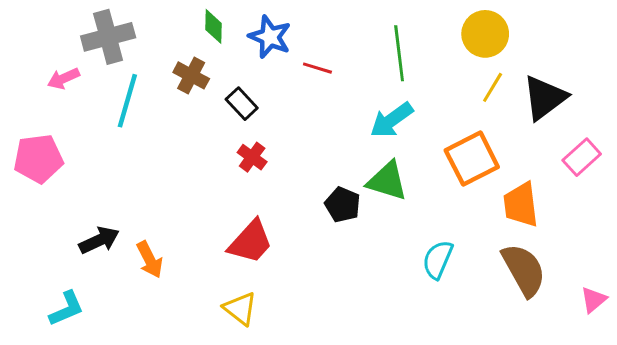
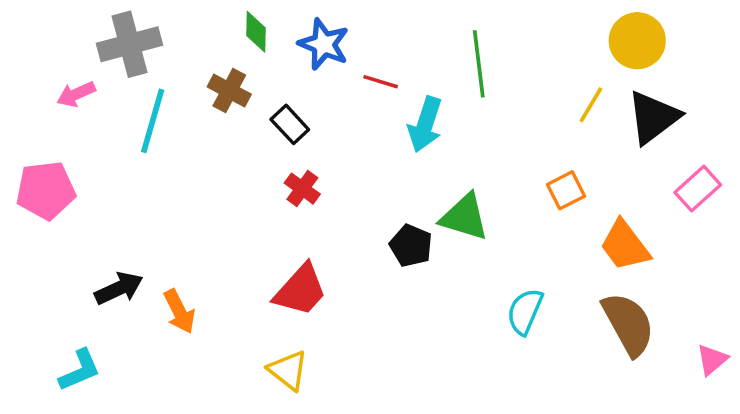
yellow circle: (485, 34) -> (637, 41), moved
cyan arrow: (392, 120) -> (425, 124), moved, turned -36
orange square: (472, 159) -> (566, 190), size x0.6
orange trapezoid: (521, 205) -> (625, 246), turned -30

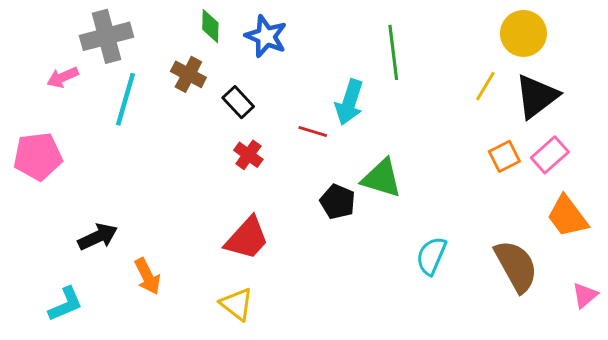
red line: (381, 82) -> (313, 131), moved
pink rectangle: (698, 189) -> (550, 155), moved
orange square: (566, 190) -> (504, 156), moved
orange trapezoid: (625, 246) -> (567, 216), moved
orange arrow: (179, 311) -> (147, 276), moved

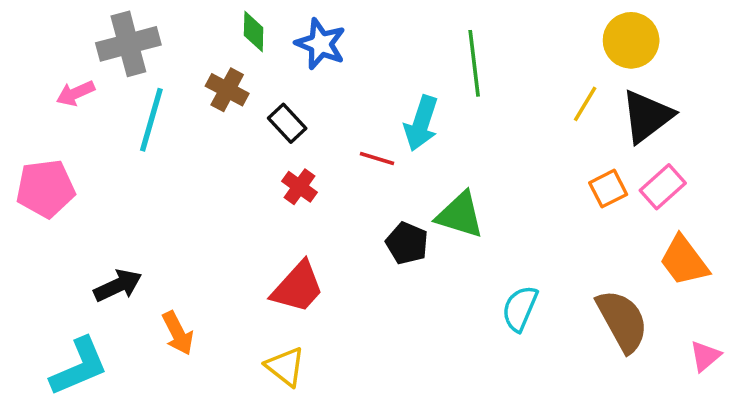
cyan L-shape: (66, 304) -> (79, 367), size x1.4

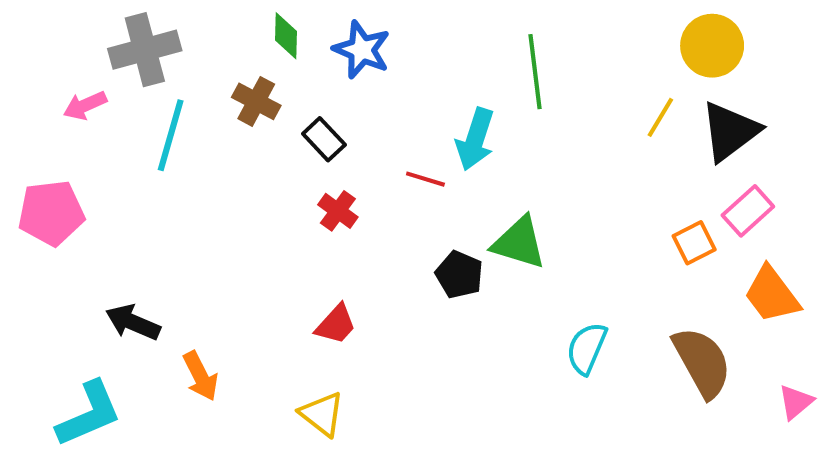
orange square: (608, 189) -> (694, 243), moved
black arrow: (118, 286) -> (133, 322), turned -132
red trapezoid: (298, 287) -> (336, 324), size x0.7

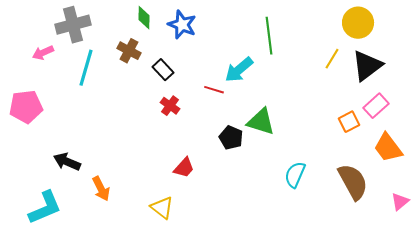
cyan arrow: (475, 139) -> (239, 70), turned 32
red trapezoid: (336, 324) -> (184, 168), moved

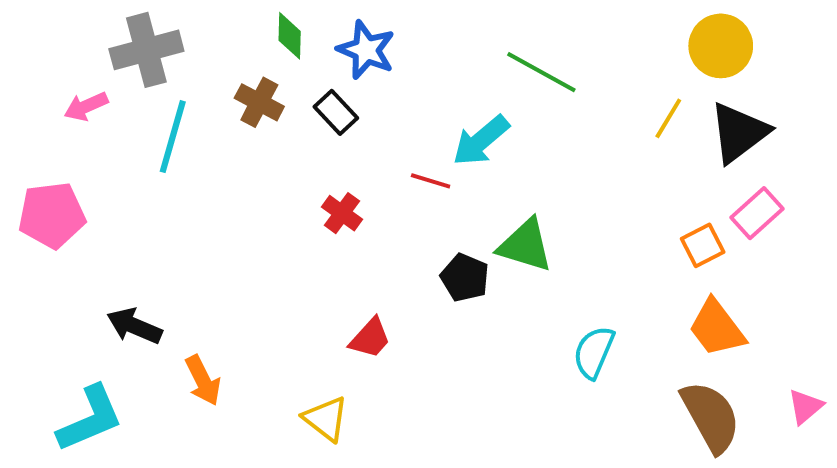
green line: (269, 36) -> (541, 72), turned -54
black rectangle: (163, 70) -> (336, 112), moved
orange trapezoid: (388, 148) -> (717, 328), moved
brown semicircle: (353, 182) -> (711, 417), moved

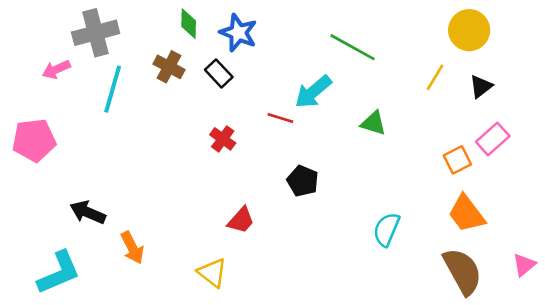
black triangle: (739, 133) -> (481, 87), size x0.6
green triangle: (525, 245) -> (373, 123), moved, size x0.7

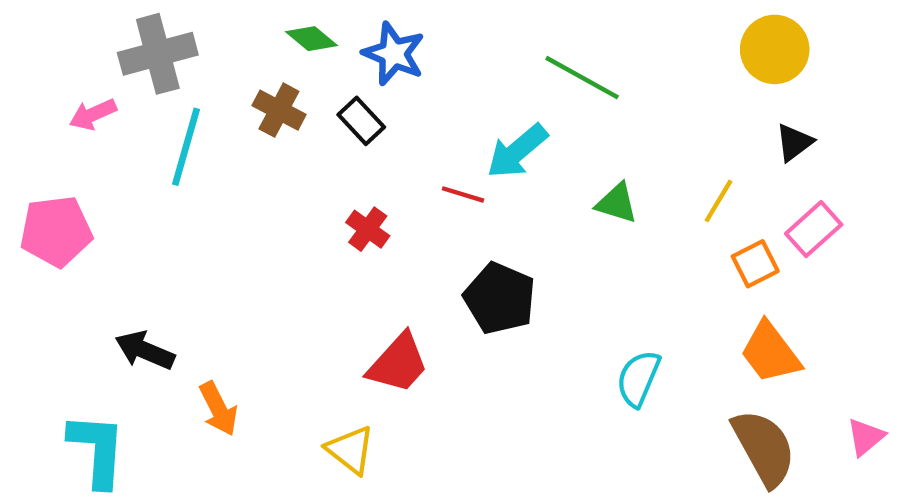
green diamond: (189, 24) -> (311, 39), turned -52
yellow line: (435, 77) -> (718, 201), moved
black pentagon: (303, 181) -> (500, 298), size x1.4
red trapezoid: (241, 220) -> (398, 363), size x1.4
cyan L-shape: (59, 273) -> (97, 450), turned -63

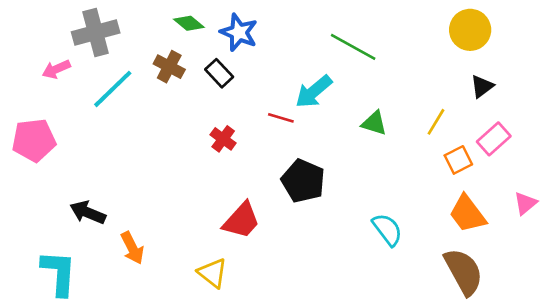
cyan line: (186, 147) -> (113, 89), turned 30
cyan semicircle: (638, 378) -> (387, 230), turned 120
pink triangle: (866, 437) -> (525, 203), moved

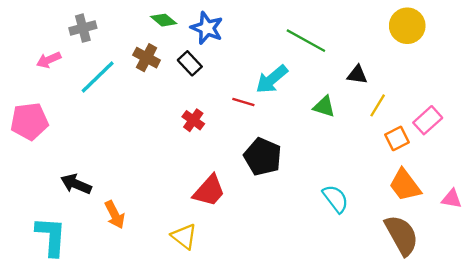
gray cross: (96, 32) -> (83, 28), size x0.7
black triangle: (482, 86) -> (357, 75), moved, turned 45
pink triangle: (525, 203) -> (452, 199), moved, turned 50

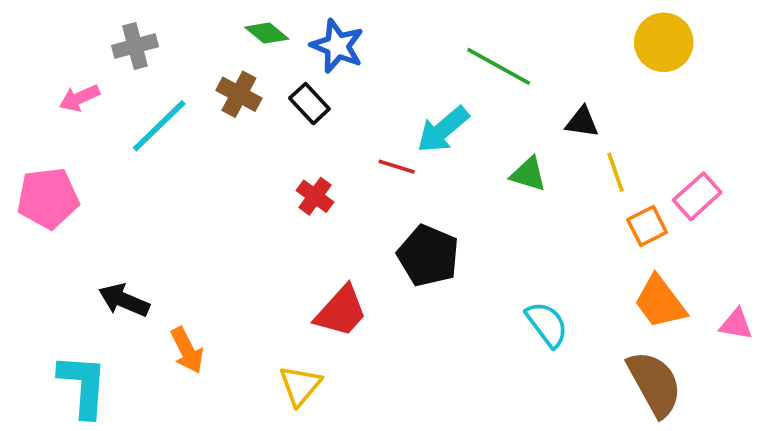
yellow line: (378, 105) -> (616, 172), turned -50
yellow triangle: (184, 236) -> (300, 386), turned 32

